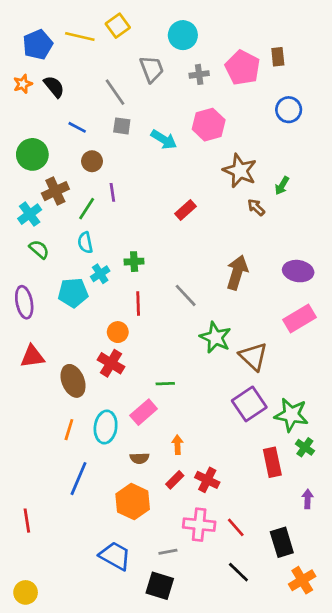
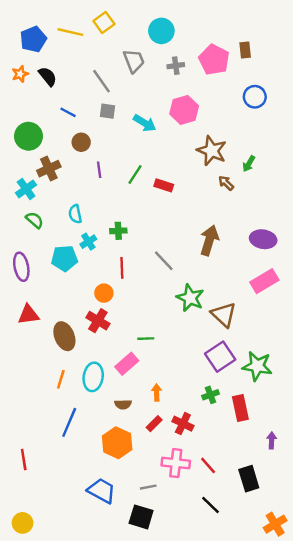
green line: (87, 209) -> (135, 175), moved
red rectangle: (186, 210) -> (164, 185), turned 60
green cross: (305, 447) -> (210, 395), moved, turned 35
orange cross: (302, 580) -> (275, 524), moved

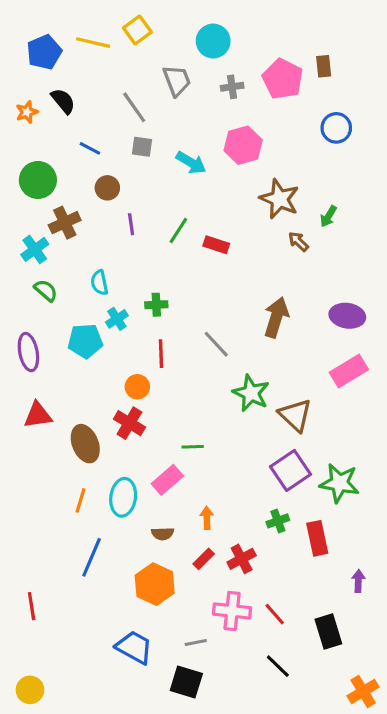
orange star: (20, 74) -> (27, 112), moved
red cross: (183, 424) -> (242, 559), turned 36

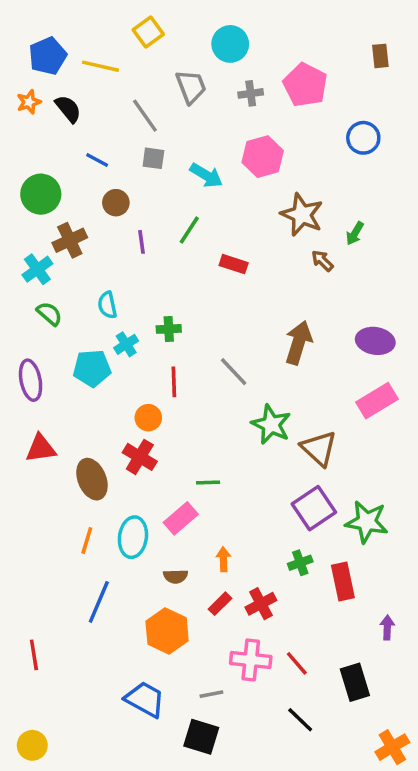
yellow line: (93, 43) -> (101, 66), moved
brown rectangle: (324, 66) -> (380, 56), moved
orange star: (27, 112) -> (29, 102), moved
green line: (178, 230) -> (189, 230), moved

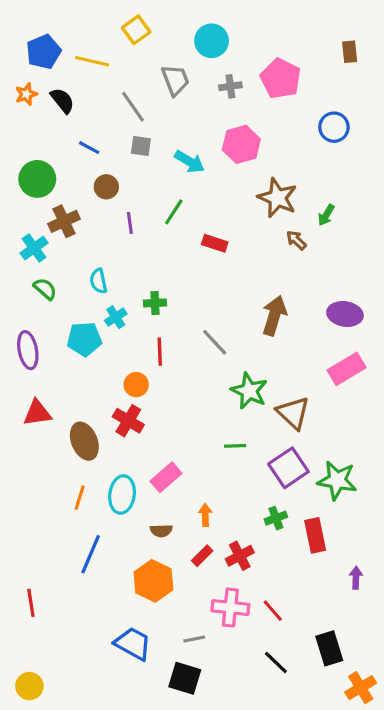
green line: (208, 483) -> (235, 446), moved
black rectangle: (355, 682) -> (329, 648), moved

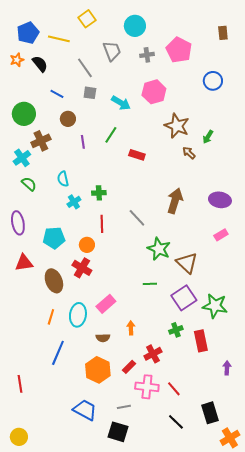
cyan pentagon: (84, 339) -> (54, 238), moved
pink rectangle: (347, 369) -> (221, 235), size x0.6
red rectangle: (202, 556) -> (129, 367), moved

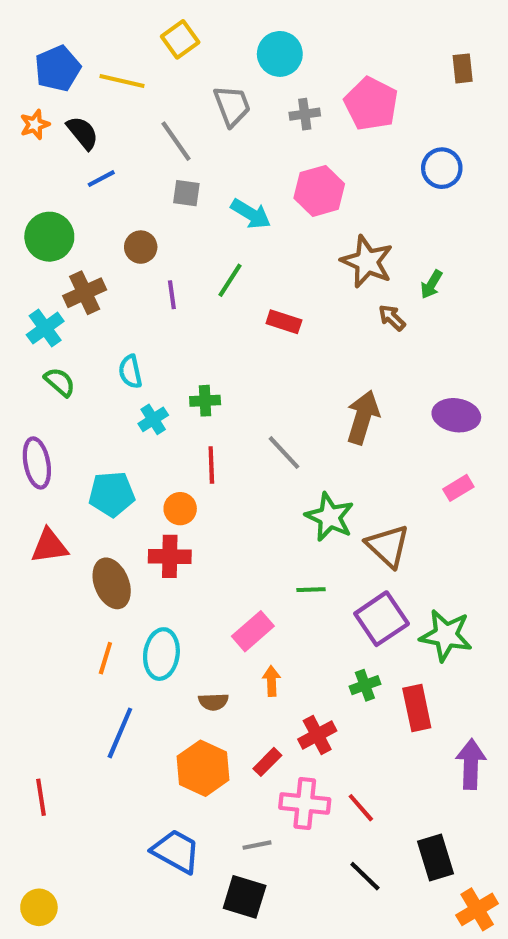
blue line: (57, 94) -> (101, 179), moved, turned -56
red cross: (82, 268) -> (170, 556), turned -30
pink rectangle: (106, 304) -> (253, 631), moved
purple arrow: (227, 368) -> (471, 764), size x1.6

